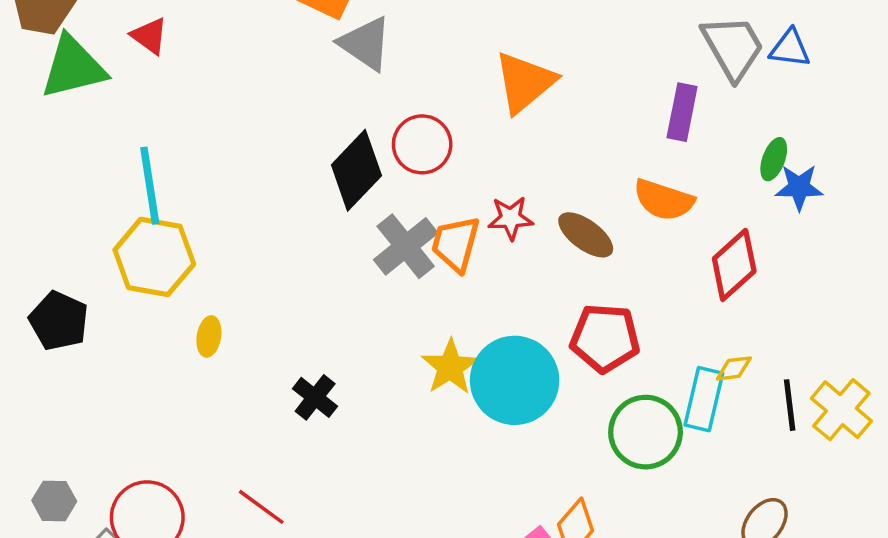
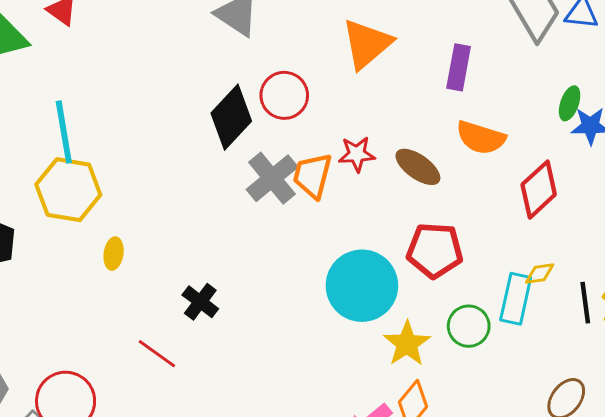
purple rectangle: (682, 112) -> (459, 67), moved
yellow star: (450, 367) -> (407, 344), moved
green circle: (646, 432) -> (469, 326), size x0.7
red line: (261, 507) -> (157, 354), moved

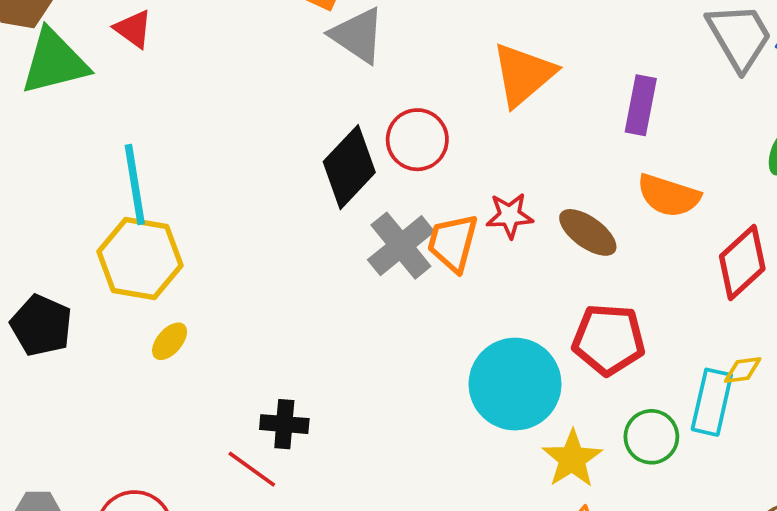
yellow ellipse: (114, 254) -> (170, 341), moved, turned 32
black cross: (200, 302) -> (284, 424), moved, turned -33

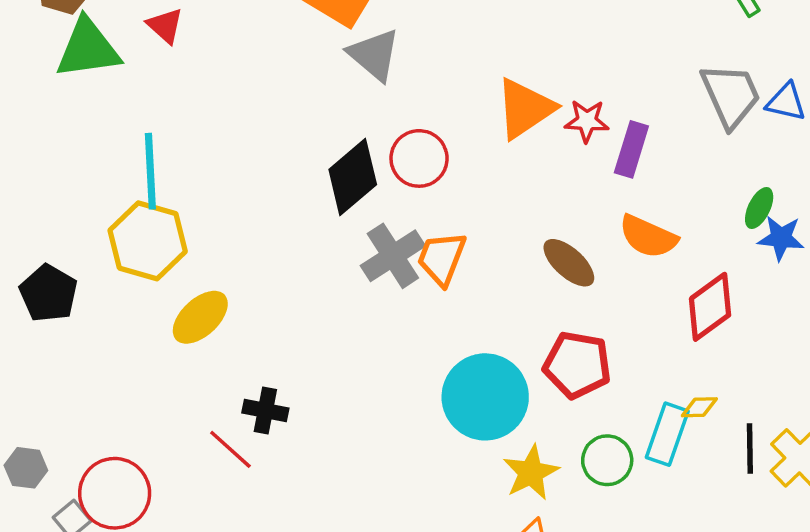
red star: (510, 216) -> (587, 121), moved
yellow ellipse: (170, 341) -> (200, 317), moved, size x1.6

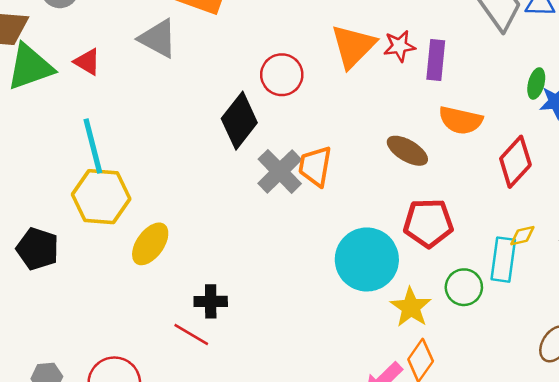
red triangle: (165, 26) -> (87, 62), moved
gray triangle: (374, 55) -> (158, 38), moved
red circle: (419, 158) -> (282, 75), moved

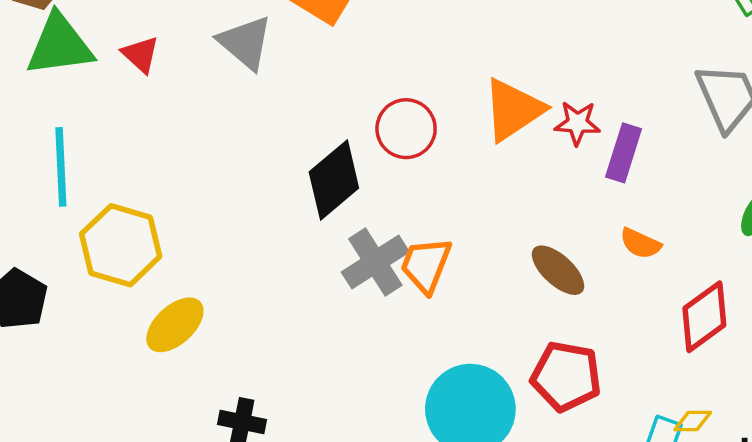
orange semicircle: (461, 120) -> (640, 243), size x0.7
cyan line: (93, 146) -> (61, 167), moved

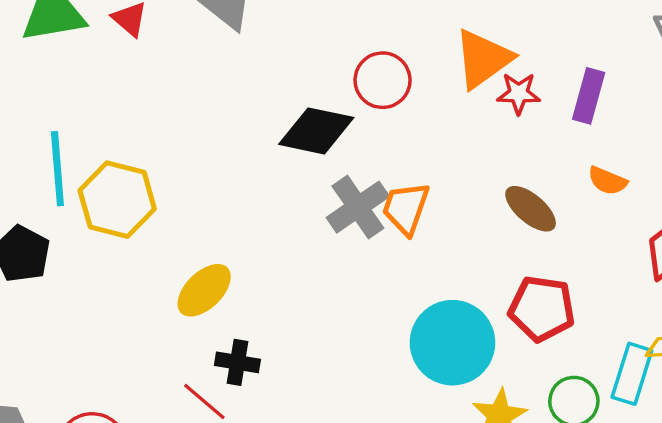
red star: (577, 123) -> (519, 93), moved
cyan line: (61, 167) -> (57, 169), moved
black diamond: (334, 180) -> (316, 131), turned 54
yellow ellipse: (175, 325) -> (204, 290), moved

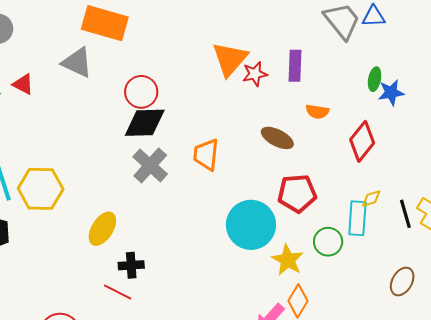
red circle: (383, 80) -> (141, 92), moved
gray cross: (358, 207) -> (150, 165), moved

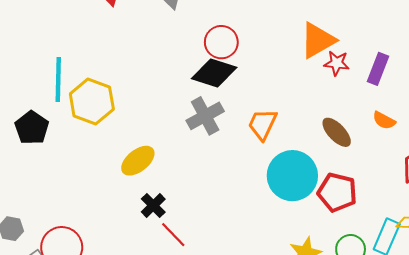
cyan circle: (251, 225) -> (292, 176), moved
black cross: (131, 265) -> (153, 206), turned 30
red line: (118, 292) -> (173, 235), moved

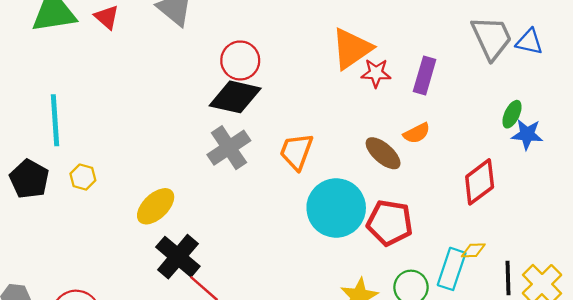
yellow hexagon: (92, 101) -> (83, 177), moved, size x0.5
orange semicircle: (384, 120) -> (417, 133), moved, turned -50
black cross: (153, 206) -> (178, 257), size x1.5

